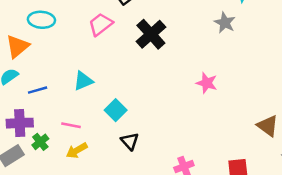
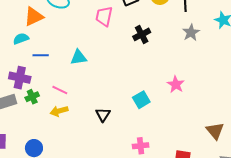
gray star: (225, 23) -> (191, 33), moved
pink trapezoid: (101, 24) -> (104, 16), turned -55
black cross: (151, 34) -> (142, 34), size x0.7
cyan square: (116, 110) -> (141, 100), moved

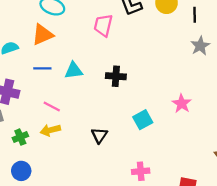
orange triangle: (34, 17) -> (43, 35), moved
black cross: (142, 34) -> (116, 76), moved, turned 30
blue line: (41, 55) -> (42, 68), moved
green cross: (32, 97) -> (20, 137), moved

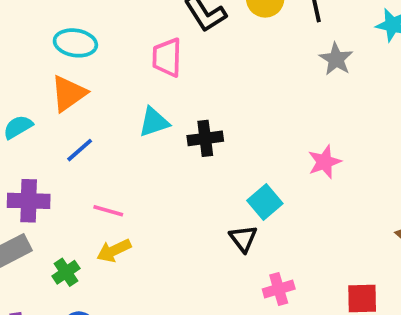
blue line: (42, 68) -> (80, 150), turned -30
cyan triangle: (74, 71) -> (154, 122), moved
pink star: (182, 104) -> (325, 162), turned 30
black triangle: (99, 135) -> (243, 239), moved

